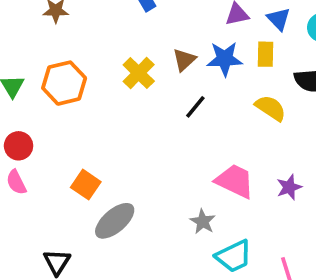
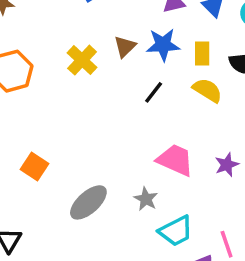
yellow rectangle: (266, 54) -> (202, 53), moved
black line: (195, 107) -> (154, 92), moved
gray ellipse: (115, 221) -> (88, 202), moved

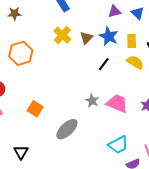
blue star: (163, 45) -> (109, 36), turned 30
yellow cross: (82, 60) -> (62, 35), moved
gray star: (146, 199) -> (92, 101), moved

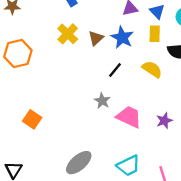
yellow rectangle: (132, 41) -> (155, 34), moved
gray star: (92, 101) -> (102, 101), moved
gray ellipse: (67, 129) -> (79, 163), moved

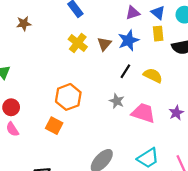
blue star: (122, 37) -> (128, 40), turned 30
orange hexagon: (18, 53) -> (68, 97), moved
yellow semicircle: (152, 69) -> (153, 75), moved

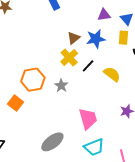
yellow cross: (78, 43) -> (69, 58), moved
gray star: (117, 101) -> (61, 86), moved
pink trapezoid: (143, 113) -> (88, 119), moved, turned 45

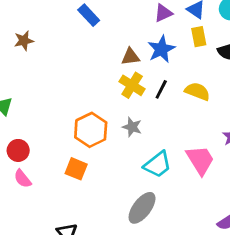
brown triangle: (74, 38) -> (130, 57), turned 48
pink trapezoid: (88, 119) -> (200, 160), moved
cyan trapezoid: (94, 147) -> (158, 165), moved

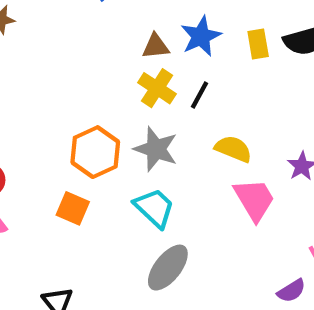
yellow rectangle: (199, 37) -> (258, 44), moved
yellow semicircle: (197, 91) -> (233, 149), moved
gray star: (132, 127) -> (156, 149), size x1.5
cyan trapezoid: (158, 165) -> (154, 208), moved, turned -100

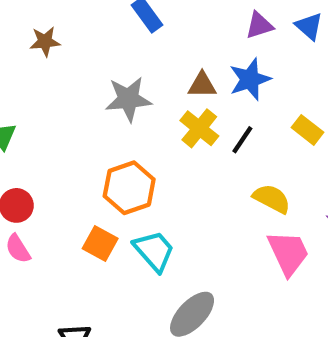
yellow rectangle: (258, 44) -> (307, 130), moved, turned -48
gray star: (156, 149) -> (128, 99), moved, turned -30
cyan trapezoid: (154, 208) -> (154, 251), moved

